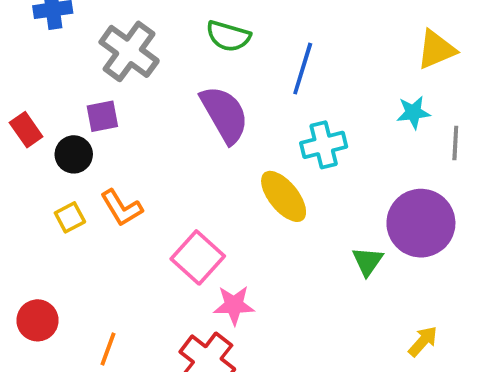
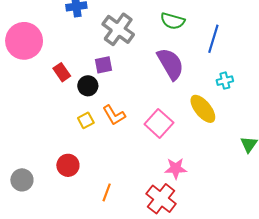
cyan cross: (324, 145) -> (225, 81), size x0.7
pink square: (198, 257) -> (159, 123), moved
red circle: (37, 320) -> (68, 165), moved

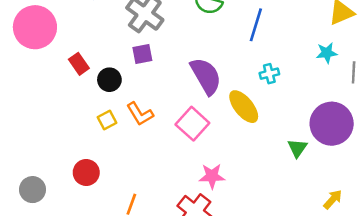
purple semicircle: (170, 64) -> (206, 76), moved
purple square: (104, 65) -> (142, 54), moved

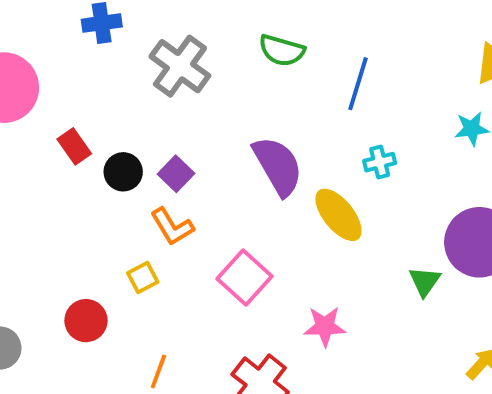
purple square: (142, 54) -> (176, 174), moved, turned -35
yellow square: (107, 120) -> (143, 278), moved
pink square: (192, 124) -> (245, 278), moved
pink star: (212, 176) -> (325, 326), moved

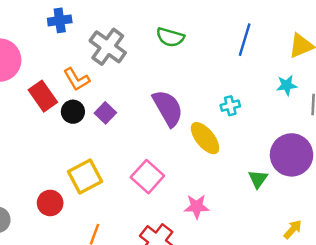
blue line: (358, 84) -> (245, 40), moved
red rectangle: (74, 146) -> (43, 96), size x1.4
orange L-shape: (172, 227) -> (77, 79), moved
yellow square: (143, 278) -> (85, 177), size x1.8

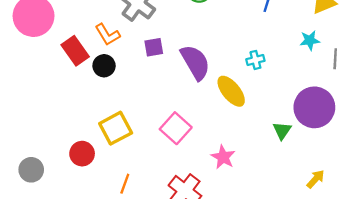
purple square: (105, 113) -> (154, 47), moved, turned 36
pink star: (197, 207) -> (223, 157), turned 30

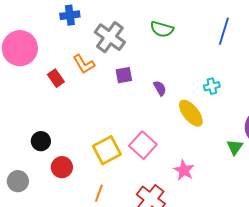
red rectangle: (75, 51) -> (56, 78), size x0.7
purple semicircle: (195, 62) -> (160, 88), size x0.5
black circle: (104, 66) -> (41, 141), moved
yellow square: (116, 128) -> (107, 150), moved

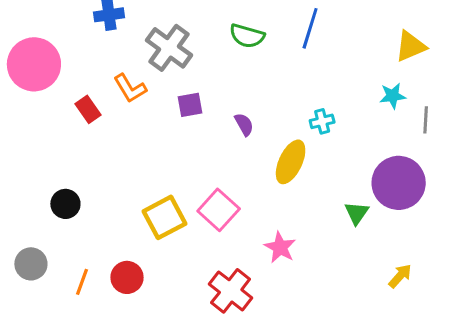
blue line: (224, 31) -> (310, 28), moved
yellow ellipse: (191, 113) -> (291, 162), turned 64
red circle: (62, 167) -> (127, 277), moved
orange line: (99, 193) -> (82, 282), moved

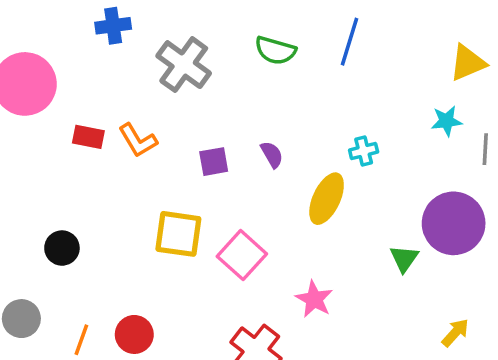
orange L-shape: (130, 88) -> (138, 140), moved
purple square: (190, 105) -> (214, 162), moved
red rectangle: (88, 109) -> (88, 137), turned -44
yellow square: (165, 217) -> (178, 234), moved, turned 36

